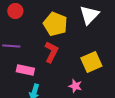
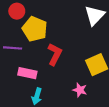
yellow pentagon: (55, 24) -> (35, 29), moved

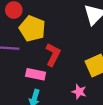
pink rectangle: (27, 73) -> (36, 74), moved

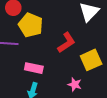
red L-shape: (53, 55) -> (66, 43), moved, turned 30

